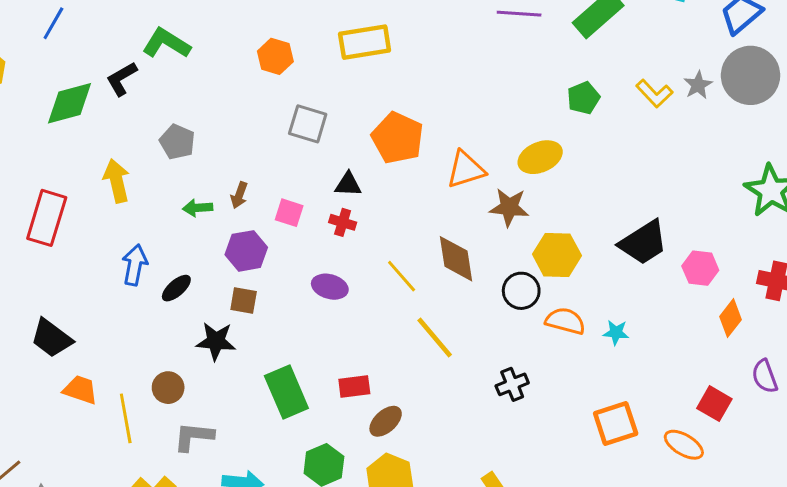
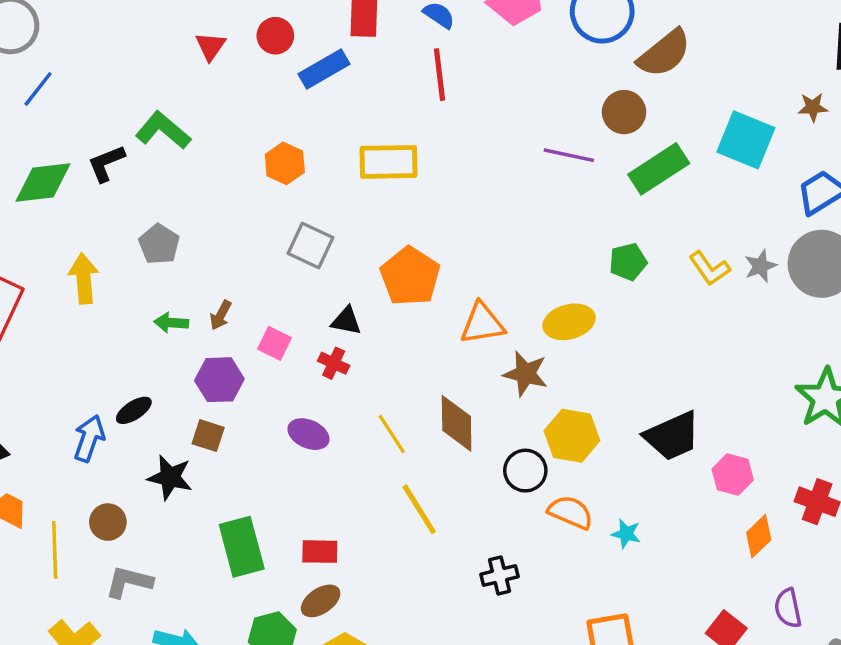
blue arrow: (135, 265) -> (89, 438), moved
brown ellipse: (386, 421) -> (321, 601), moved

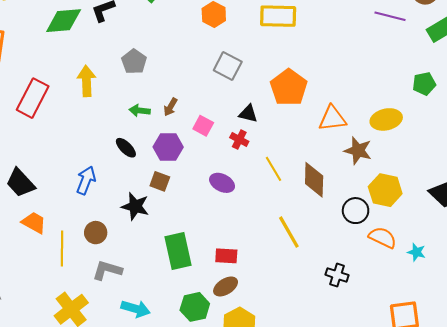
black ellipse: (134, 410) -> (126, 148), moved, turned 75
yellow line: (392, 434) -> (274, 169), moved
black cross: (500, 575) -> (337, 275), turned 30

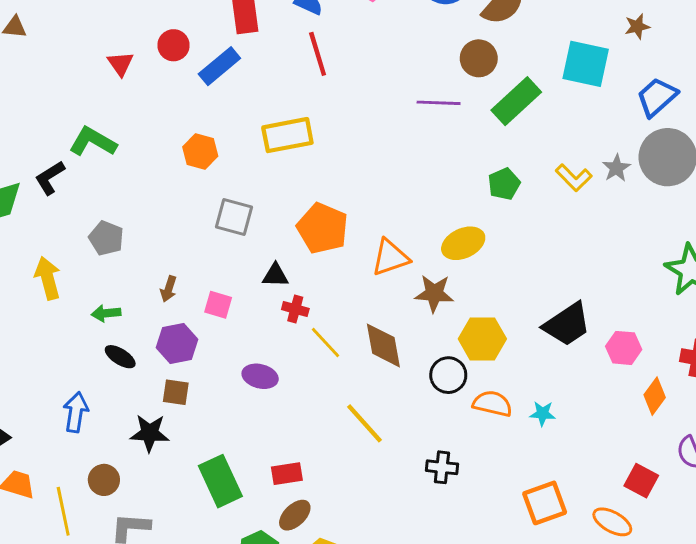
green arrow: (140, 111) -> (106, 313), moved
red cross: (239, 139) -> (295, 309), moved

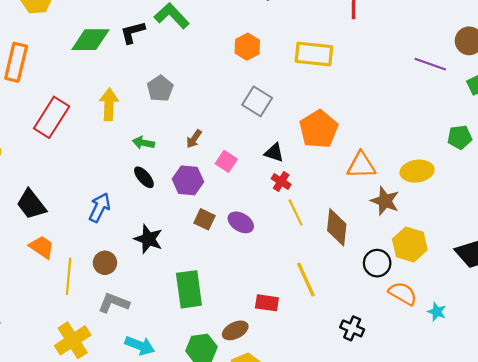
brown square: (176, 392) -> (205, 219), moved
red rectangle: (287, 474) -> (267, 303), moved

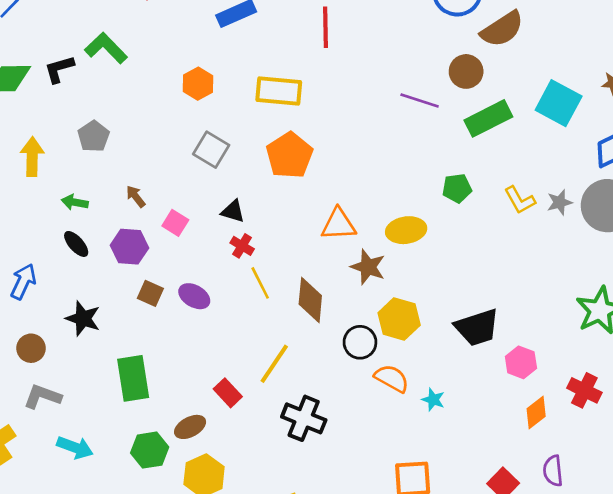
orange pentagon: (319, 129) -> (290, 155), moved
brown arrow: (194, 139) -> (136, 196), turned 108
yellow line: (306, 280) -> (274, 364), turned 60
red rectangle: (267, 303) -> (228, 393), turned 40
black cross: (352, 328) -> (304, 418), moved, size x1.5

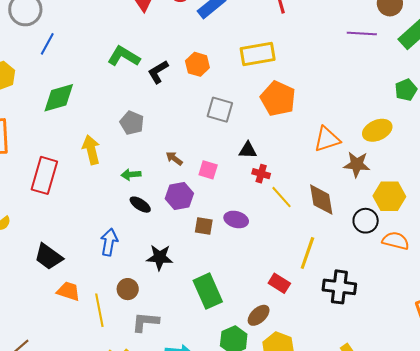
black L-shape: (59, 69) -> (158, 72), moved

